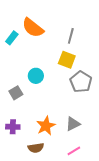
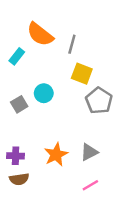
gray line: (71, 36) -> (72, 44), moved
cyan rectangle: (12, 38) -> (17, 56), moved
gray square: (16, 93) -> (19, 104), moved
brown semicircle: (36, 148) -> (19, 179), moved

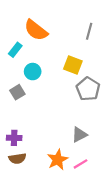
gray line: (72, 44) -> (89, 31), moved
cyan circle: (44, 93) -> (33, 72), moved
orange star: (56, 155) -> (58, 160), moved

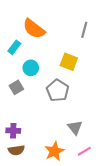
gray pentagon: (88, 89) -> (58, 91), moved
gray triangle: (79, 135) -> (75, 128), turned -42
pink line: (80, 164) -> (84, 151), moved

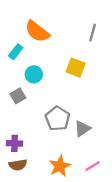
gray pentagon: (58, 91) -> (58, 118), moved
gray triangle: (75, 128) -> (82, 129), moved, turned 35

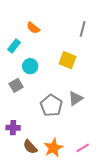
orange semicircle: (37, 31) -> (33, 28), size x0.6
gray triangle: (82, 129) -> (76, 98), moved
brown semicircle: (18, 165) -> (30, 147), moved, turned 56

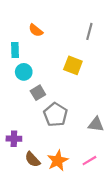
cyan rectangle: (14, 46) -> (15, 50), turned -40
cyan circle: (30, 66) -> (24, 72), moved
gray square: (16, 85) -> (38, 93), moved
gray triangle: (76, 98) -> (96, 124), moved, turned 42

